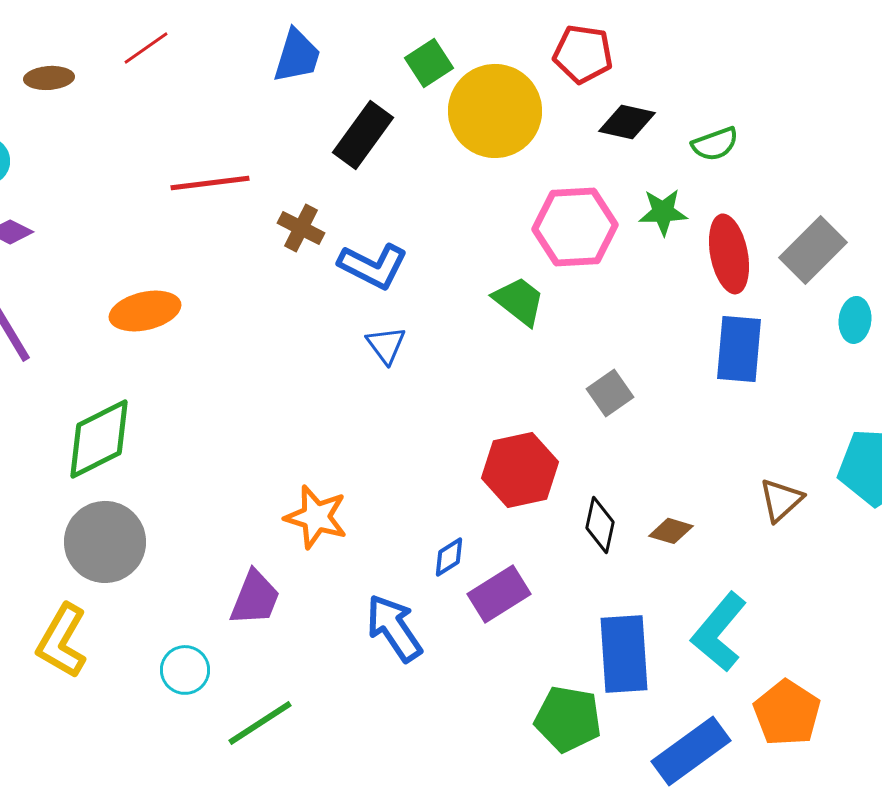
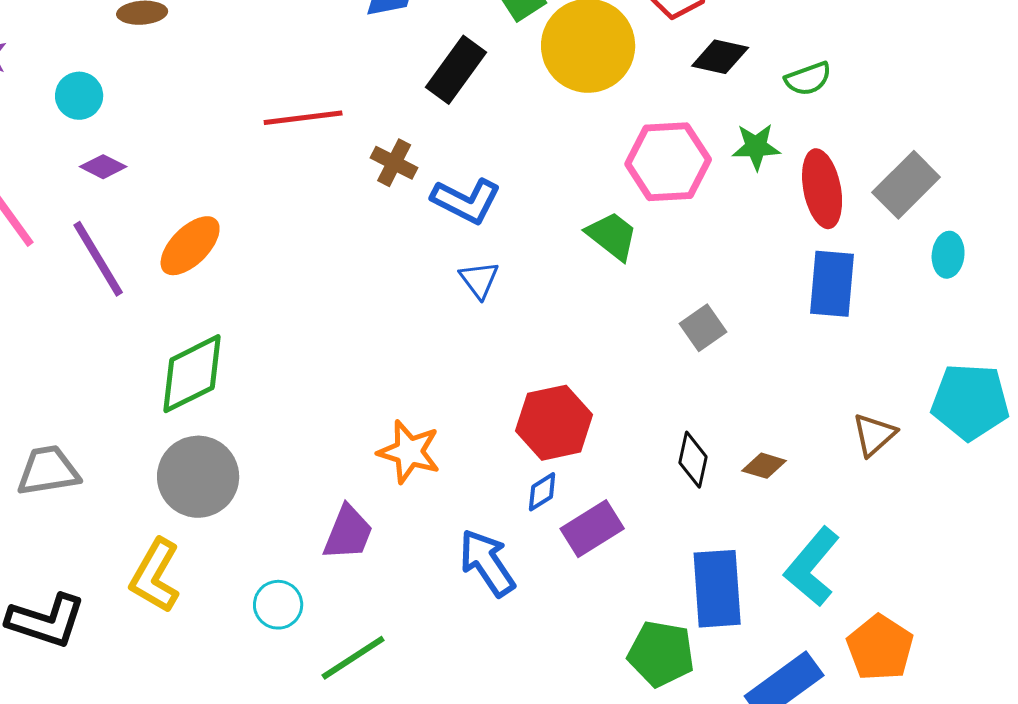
orange ellipse: (145, 311) -> (190, 246), moved, turned -32
red hexagon: (520, 470) -> (554, 423), moved

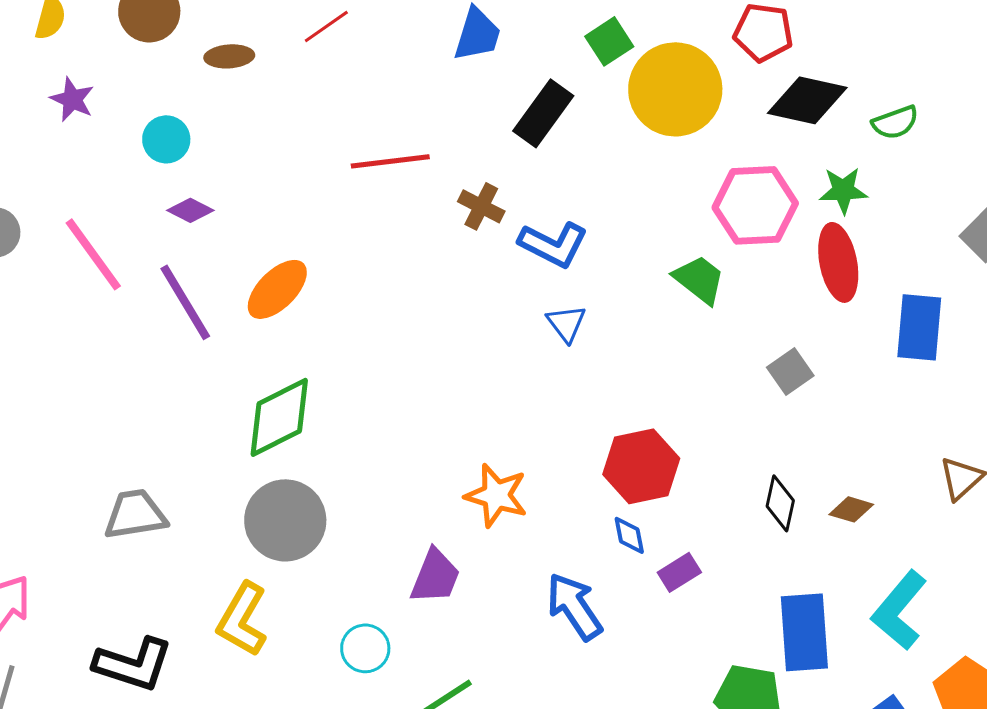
black diamond: (720, 57) -> (807, 100), size x1.4
red ellipse: (822, 189) -> (838, 262), moved
blue diamond: (542, 492) -> (629, 535), turned -69
purple rectangle: (592, 529) -> (679, 572), size x0.7

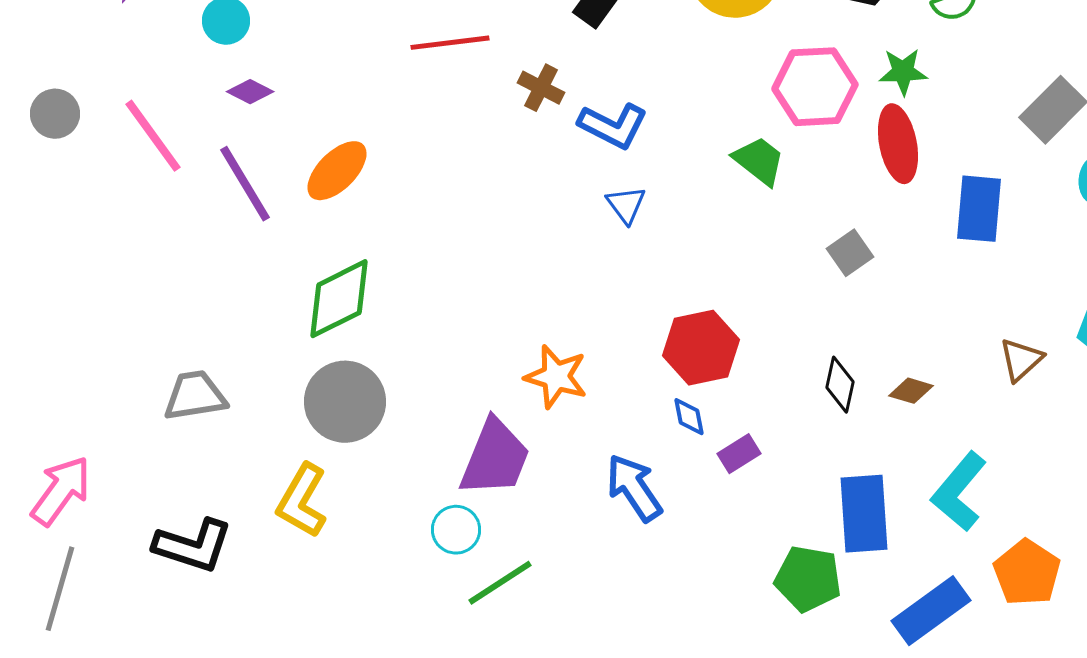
purple trapezoid: (435, 576) -> (495, 458), size x1.4
cyan circle: (365, 648) -> (456, 530), moved

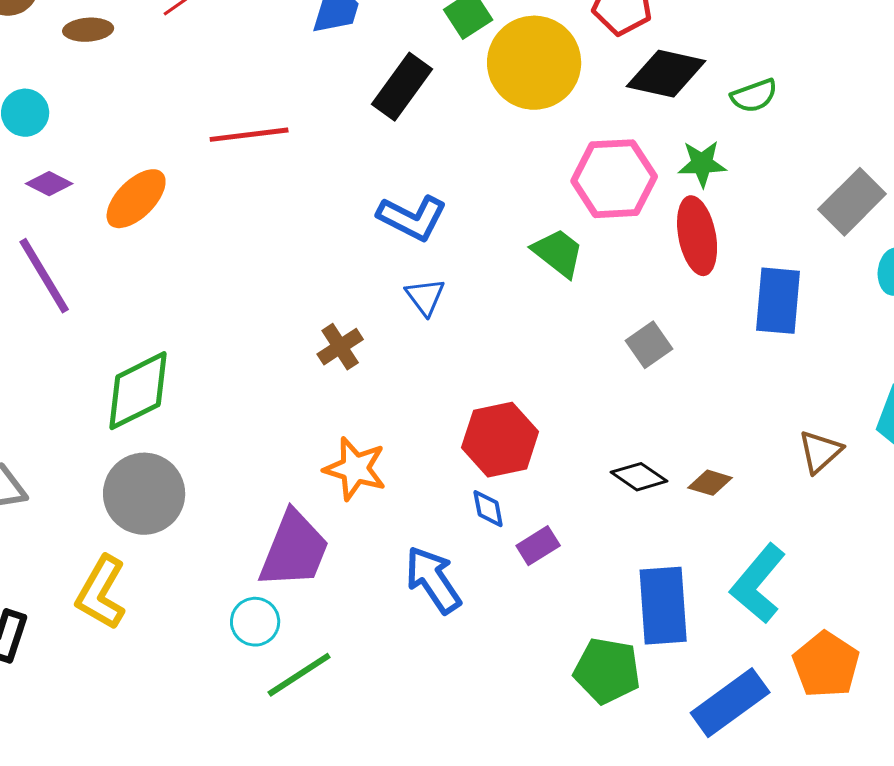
brown cross: (541, 88) -> (340, 347), moved, turned 30
orange ellipse: (337, 171) -> (136, 199), moved
black diamond: (840, 385) -> (639, 477), turned -68

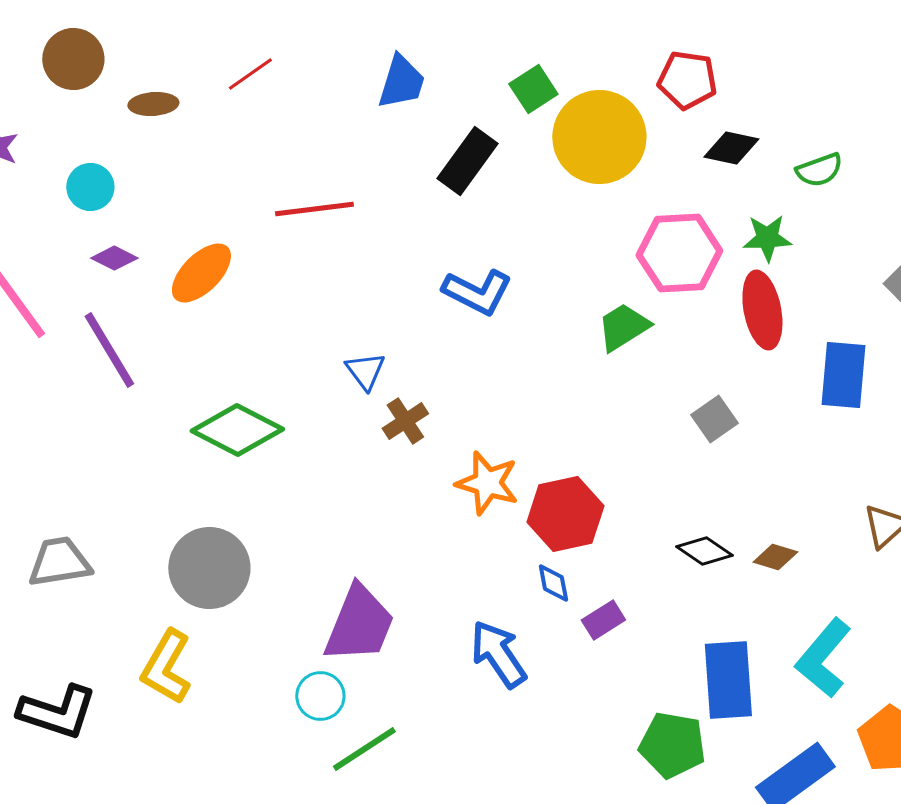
black diamond: (666, 74) -> (731, 148), size x0.7
green trapezoid: (558, 253) -> (623, 327), turned -70
blue triangle: (425, 297) -> (365, 371), moved
green diamond: (138, 391) -> (237, 430), moved, turned 54
orange star: (355, 469) -> (487, 483), moved

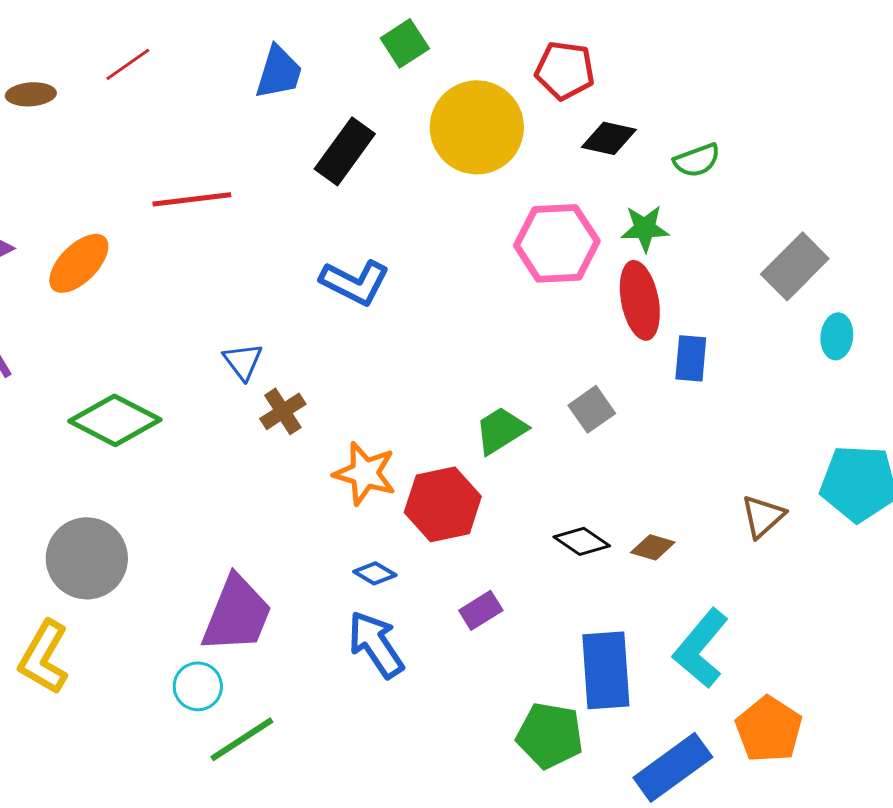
green square: (533, 89) -> (405, 43), moved
green trapezoid: (623, 327) -> (501, 430), moved
blue rectangle: (843, 375) -> (691, 358), moved, size x0.7
blue diamond: (553, 583) -> (375, 573), moved, turned -48

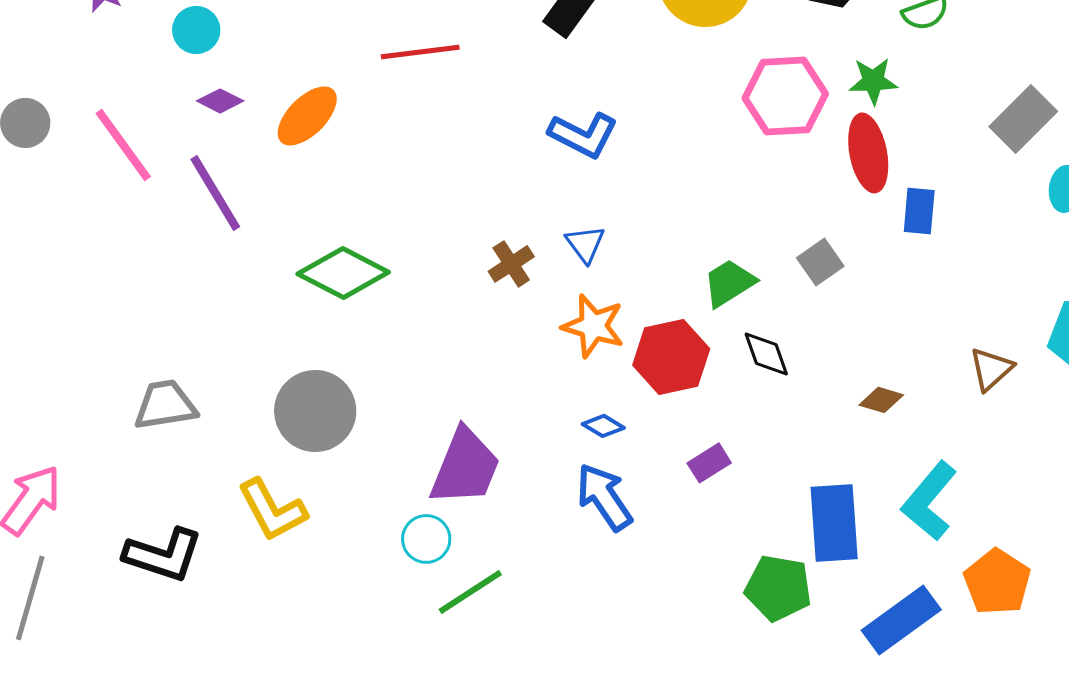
blue triangle: (243, 361) -> (585, 244), moved
black diamond: (582, 541) -> (766, 354), moved, turned 36
yellow L-shape: (44, 657) -> (272, 510), turned -58

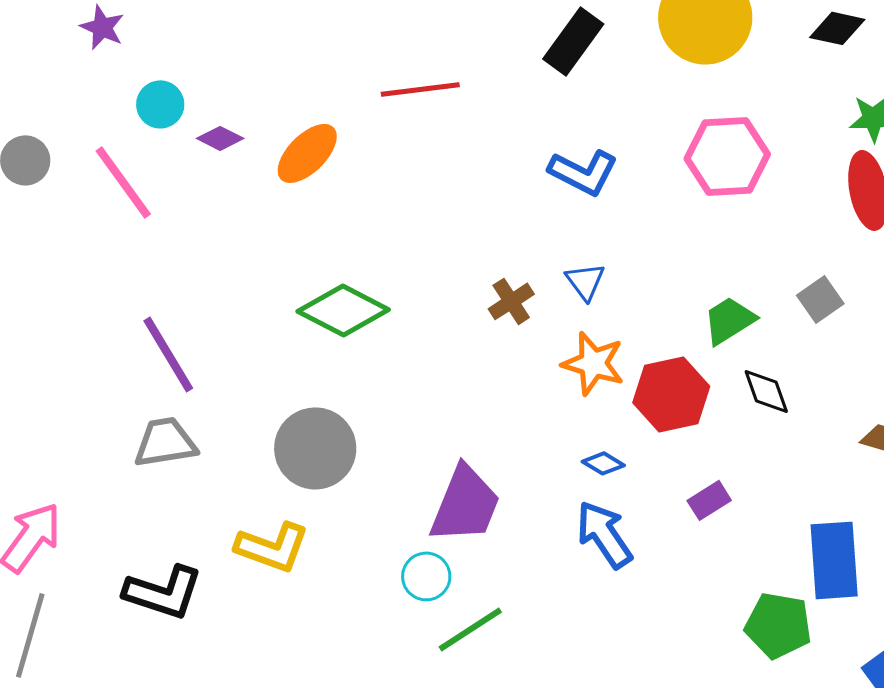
cyan circle: (196, 30) -> (160, 104), moved
pink hexagon: (785, 96) -> (727, 156), moved
purple line: (215, 193) -> (168, 354), moved
yellow L-shape: (272, 510) -> (272, 547), turned -42

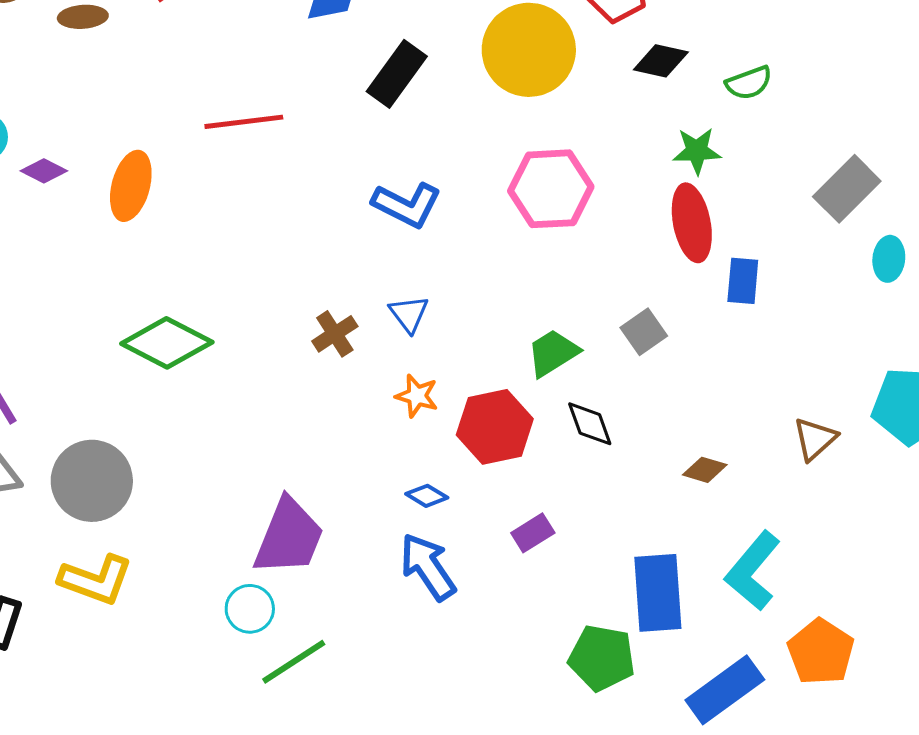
orange ellipse: (307, 153) -> (131, 186), turned -30
orange star: (593, 363) -> (417, 396), size x0.7
gray circle: (315, 448) -> (92, 481), moved

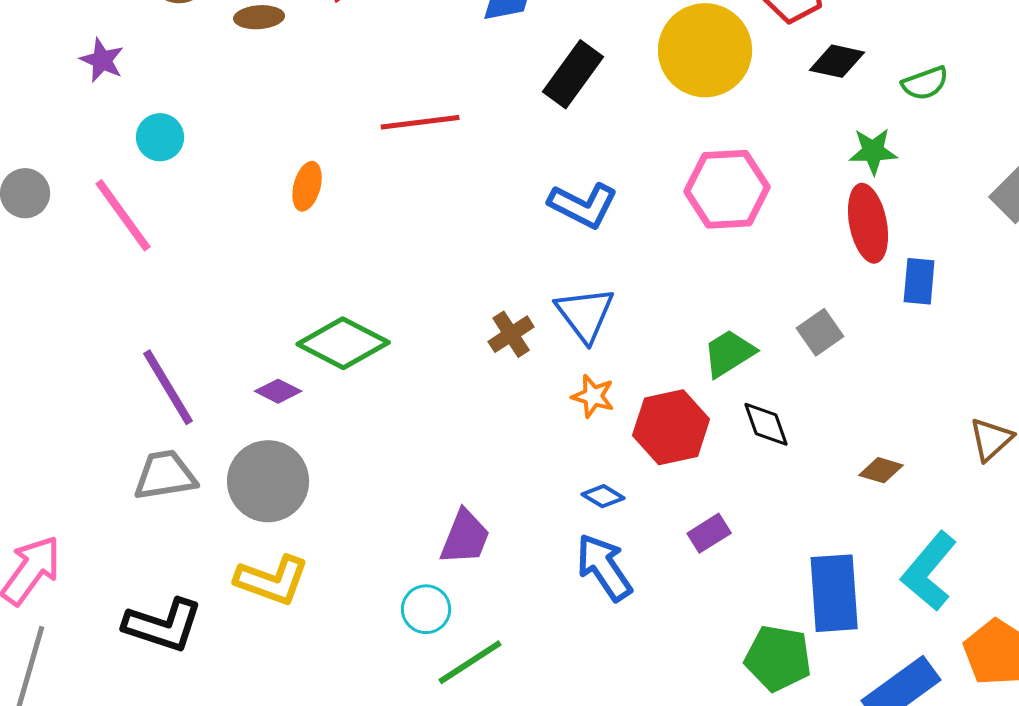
purple diamond: (44, 171) -> (278, 391), moved
orange ellipse: (131, 186) -> (307, 186), size x0.7
blue triangle: (409, 314) -> (585, 314), size x1.5
purple trapezoid: (289, 537) -> (465, 537), size x0.7

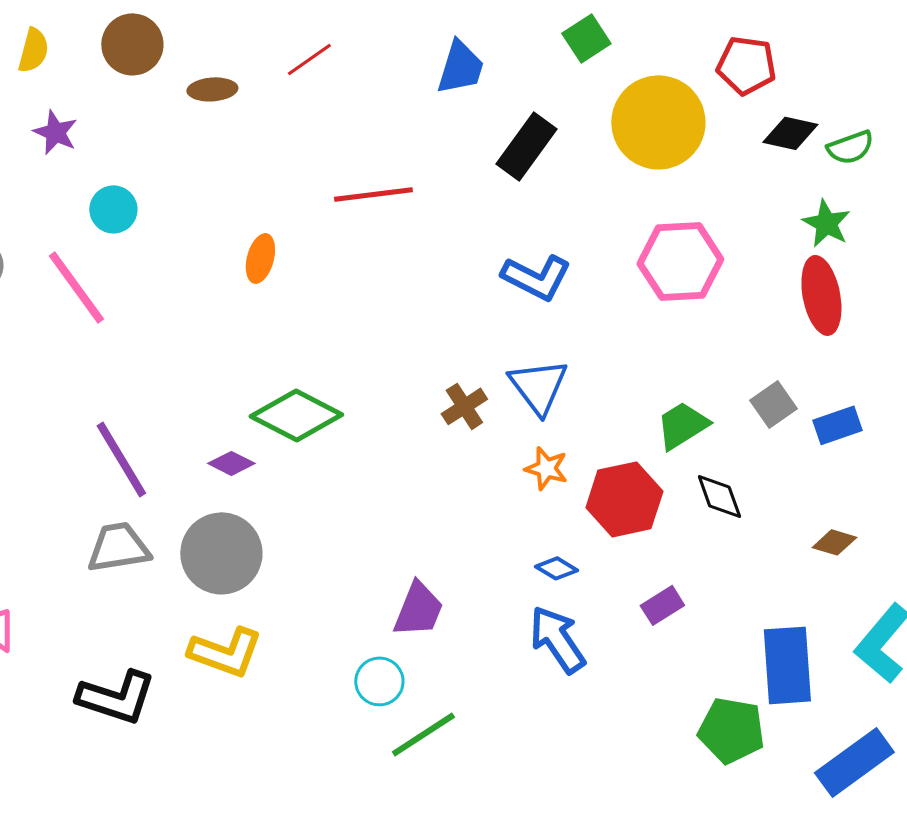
green semicircle: (925, 83) -> (850, 147), moved
green star: (873, 151) -> (826, 223), turned 30
blue rectangle: (919, 281) -> (837, 425), moved, turned 66

